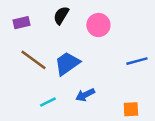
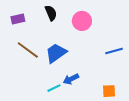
black semicircle: (61, 15) -> (51, 13), turned 126
cyan line: (48, 102) -> (54, 88), moved

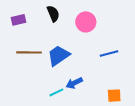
brown line: (28, 50) -> (29, 52), turned -35
blue line: (114, 51) -> (109, 54), moved

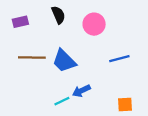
blue trapezoid: (58, 56) -> (64, 61), turned -100

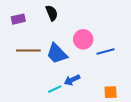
pink circle: (94, 24) -> (83, 39), moved

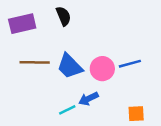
purple rectangle: (18, 19) -> (22, 24), size x1.5
pink circle: (83, 39) -> (102, 69), moved

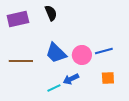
brown line: (35, 62) -> (21, 61), moved
orange square: (136, 114) -> (108, 78), moved

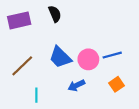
brown line: (21, 61) -> (22, 66), turned -45
orange square: (108, 78) -> (117, 84), turned -32
cyan line: (54, 88) -> (36, 95), moved, turned -64

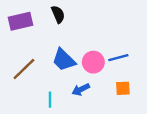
orange square: (117, 84) -> (123, 88), turned 32
cyan line: (36, 95) -> (50, 100), moved

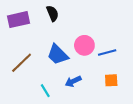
pink circle: (93, 62) -> (84, 45), moved
cyan line: (50, 100) -> (45, 91), turned -32

